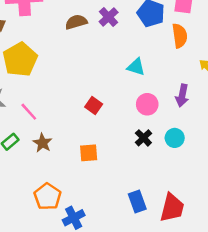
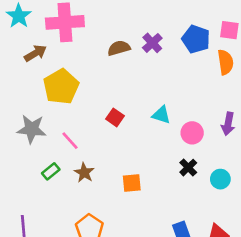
cyan triangle: (136, 67) -> (161, 115), moved
red square: (94, 106) -> (115, 117), moved
cyan circle: (175, 138) -> (220, 179), moved

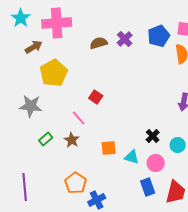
blue pentagon: (196, 39) -> (159, 36), turned 30
cyan triangle: (161, 115) -> (132, 157), moved
pink circle: (192, 133) -> (156, 163), moved
pink line: (70, 141) -> (79, 118), moved

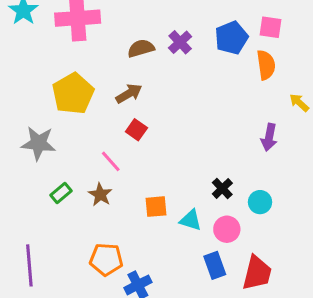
brown arrow: (34, 47) -> (129, 94), moved
orange pentagon: (76, 183) -> (106, 259), turned -30

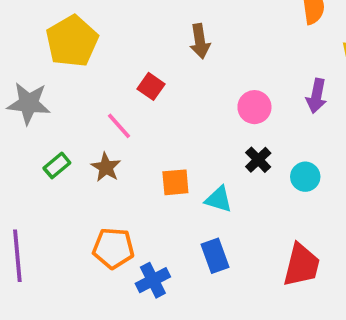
brown arrow: (129, 94) -> (200, 41), moved, turned 112
pink circle: (227, 229) -> (254, 107), moved
blue rectangle: (215, 265) -> (215, 256), moved

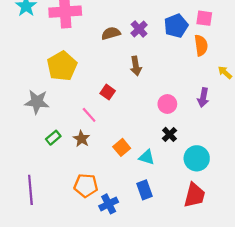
cyan circle: (305, 177) -> (197, 158), moved, size x1.5
orange square: (175, 182) -> (122, 147), turned -35

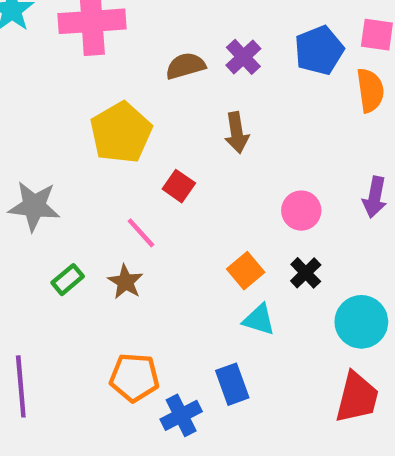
yellow pentagon: (62, 66) -> (121, 133), moved
orange square: (122, 147) -> (246, 271), moved
blue rectangle: (145, 190) -> (232, 384), moved

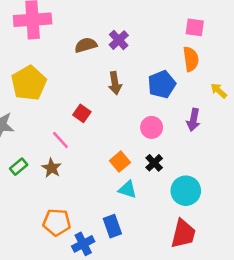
blue pentagon: (319, 50) -> (162, 84), moved
yellow pentagon: (121, 133) -> (29, 83), moved

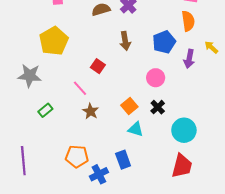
purple arrow: (193, 120) -> (189, 59), moved
brown star: (52, 168) -> (91, 111), moved

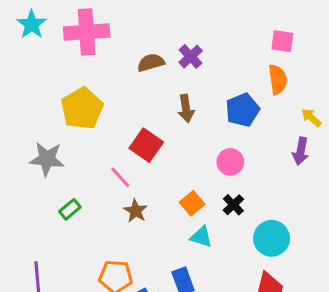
purple arrow: (189, 59) -> (301, 151), moved
red square: (98, 66) -> (146, 145), size x1.5

